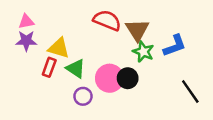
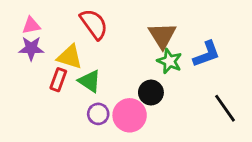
red semicircle: (107, 20) -> (94, 24), moved, turned 32
pink circle: (110, 78) -> (130, 115), moved

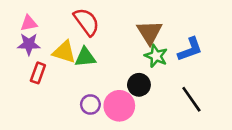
red rectangle: (58, 80) -> (38, 73), moved
green triangle: (90, 81) -> (85, 57), moved, turned -40
black line: (225, 108) -> (191, 99), moved

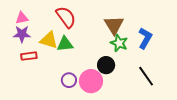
blue L-shape: (190, 49) -> (145, 38), turned -40
red rectangle: (38, 73) -> (29, 56), turned 63

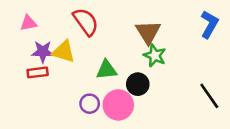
purple star: (22, 34) -> (43, 52), moved
blue L-shape: (145, 38) -> (209, 24), moved
green triangle: (65, 44) -> (107, 70), moved
black line: (146, 76) -> (209, 96), moved

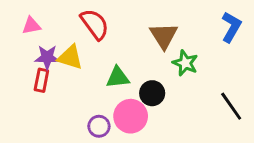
green star: (155, 56) -> (185, 63), moved
red rectangle: (38, 72) -> (41, 80), turned -72
purple circle: (90, 104) -> (99, 126), moved

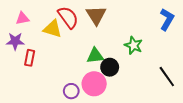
brown triangle: (164, 36) -> (96, 15), moved
purple star: (47, 57) -> (15, 41), moved
yellow triangle: (70, 57) -> (53, 29), moved
green triangle: (118, 77) -> (95, 56), moved

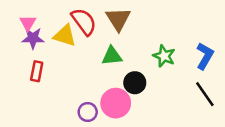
pink triangle: (22, 18) -> (28, 23), turned -48
blue L-shape: (167, 19) -> (205, 56), moved
purple star: (15, 41) -> (33, 38), moved
green triangle: (95, 56) -> (112, 56), moved

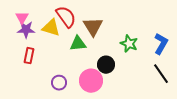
brown triangle: (118, 19) -> (93, 27), moved
green triangle: (112, 56) -> (78, 44), moved
purple circle: (88, 112) -> (59, 83), moved

